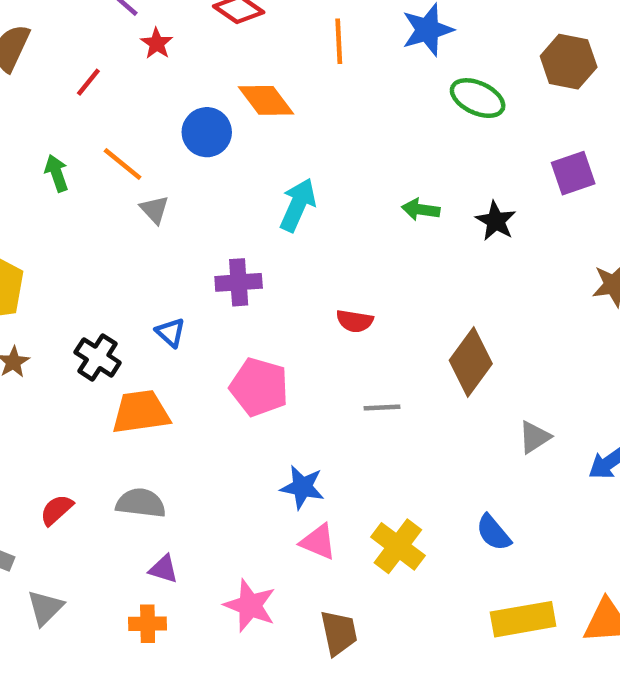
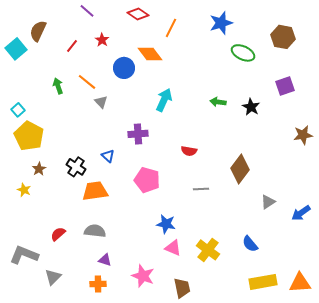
orange line: (339, 41) -> (171, 28), moved, turned 30
red star: (157, 43) -> (102, 40), moved

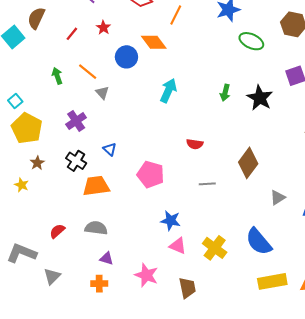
green arrow: (218, 102) -> (225, 93), turned -84
black star: (251, 107) -> (260, 98), size x1.4
purple cross: (138, 134) -> (76, 121), moved, turned -30
blue semicircle: (250, 244) -> (259, 242), size x1.6

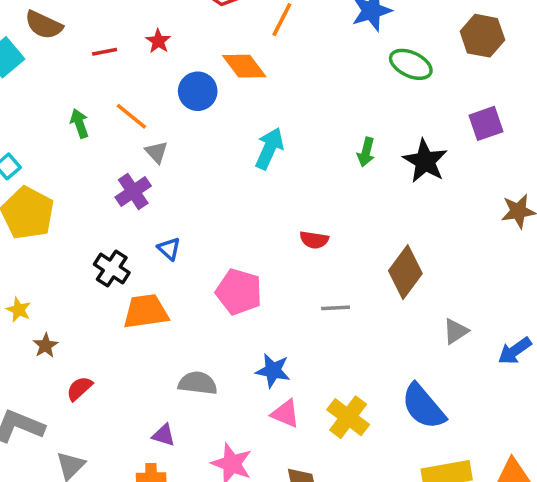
brown semicircle: (36, 18) -> (44, 25), turned -90
red line: (72, 34) -> (105, 52), turned 40
purple cross: (76, 121) -> (133, 191), moved
brown star: (37, 163) -> (45, 346), moved
gray semicircle: (96, 228) -> (198, 383), moved

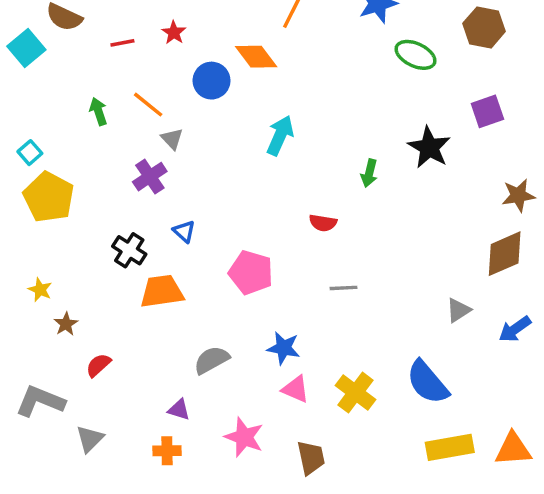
green arrow: (366, 152) -> (369, 173), moved
brown diamond: (405, 272) -> (505, 254), moved, turned 30
gray semicircle: (198, 383) -> (212, 360), turned -36

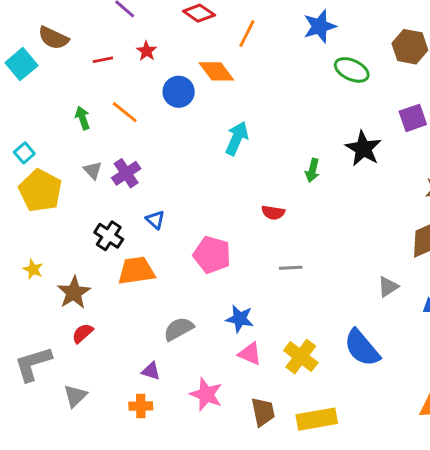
gray triangle: (172, 139) -> (93, 170), moved
brown star: (66, 324) -> (74, 293), moved, size x1.6
gray L-shape: (40, 401) -> (33, 364), turned -39
yellow rectangle: (450, 447) -> (317, 419), moved

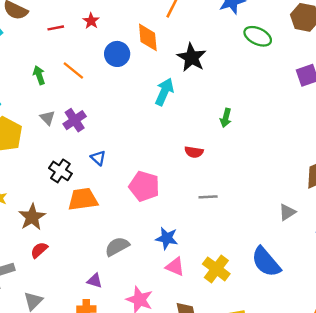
orange diamond: (216, 71) -> (148, 37), turned 32
black star: (363, 148) -> (192, 58), moved

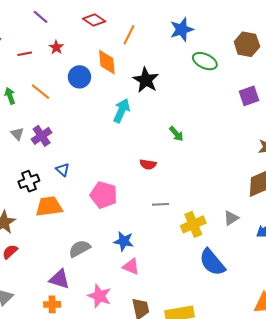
green arrow: (226, 118) -> (176, 134), turned -56
black cross: (60, 171) -> (29, 181), turned 36
yellow cross: (216, 269) -> (193, 224), moved, turned 30
purple triangle: (95, 281) -> (59, 279), size x1.5

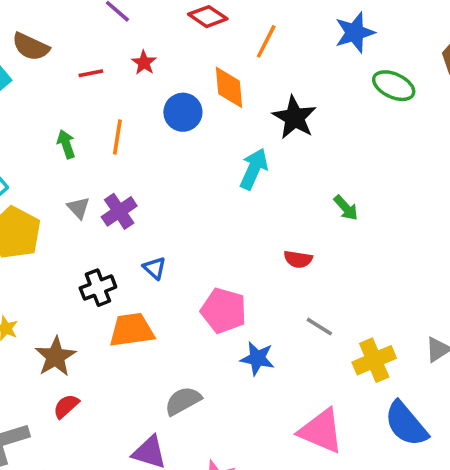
orange line: (41, 92) -> (117, 137), turned 60
gray line: (161, 204) -> (319, 327), turned 35
blue star: (124, 241) -> (257, 358), moved
pink triangle: (131, 266) -> (321, 431), moved, size x1.6

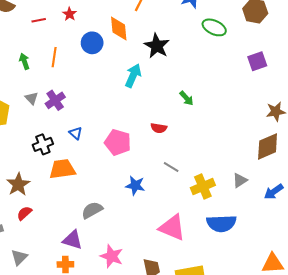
pink pentagon: (224, 311) -> (118, 142), moved
blue semicircle: (406, 424) -> (221, 223), turned -52

